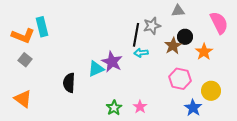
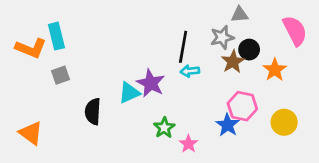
gray star: (152, 26) -> (222, 37), moved
gray square: (25, 60) -> (60, 75), moved, turned 32
green star: (114, 108) -> (164, 128), moved
blue star: (193, 108) -> (228, 125), moved

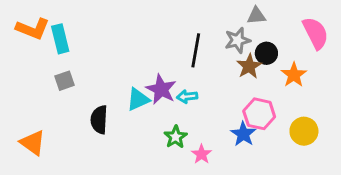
orange L-shape: (31, 48) -> (33, 29), moved
cyan arrow: (190, 71) -> (187, 97), moved

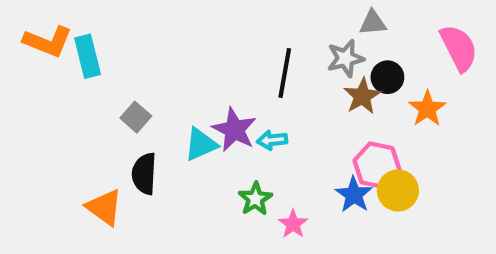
gray square: (64, 81) -> (136, 117), moved, turned -30
yellow circle: (304, 131) -> (398, 190), moved
orange triangle: (33, 143) -> (104, 207), moved

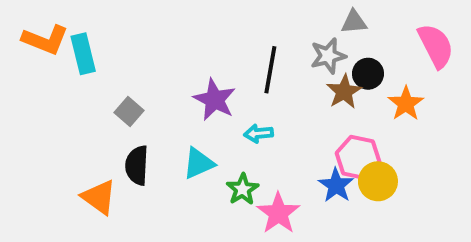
purple star: (234, 130) -> (215, 100), moved
cyan triangle: (201, 144) -> (199, 163), moved
pink star: (293, 224) -> (278, 213), size x1.5

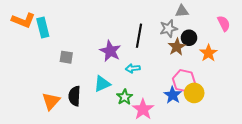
pink semicircle: (436, 46) -> (224, 23), size x0.7
gray square: (129, 112) -> (66, 57), turned -32
black semicircle: (137, 165) -> (74, 96), moved
orange triangle: (99, 197) -> (51, 101), turned 36

